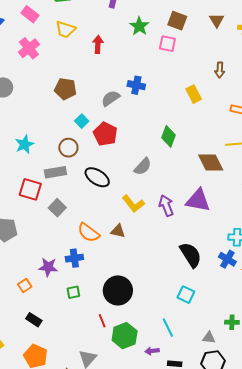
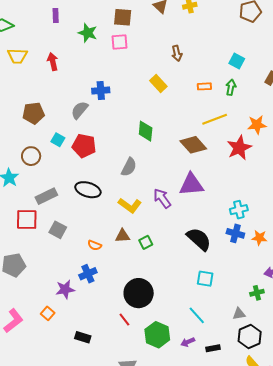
brown circle: (68, 148) -> (31, 156), moved
orange semicircle: (89, 233) -> (95, 245), size x0.6
green square: (73, 292) -> (146, 242), moved
black rectangle: (34, 320) -> (83, 337), moved
red line: (102, 321) -> (124, 320), moved

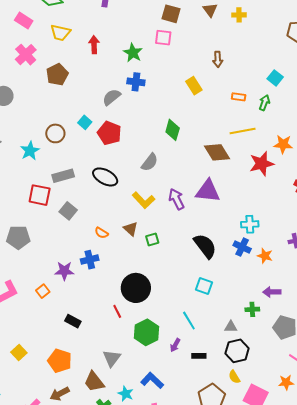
green star: (88, 33) -> (133, 53), moved
brown pentagon: (33, 113) -> (57, 75), moved, turned -30
brown triangle: (123, 236) -> (131, 229), turned 35
purple arrow: (188, 342) -> (175, 345), turned -48

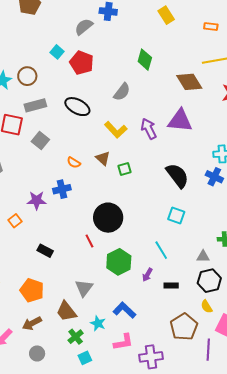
brown circle: (55, 133) -> (27, 76), moved

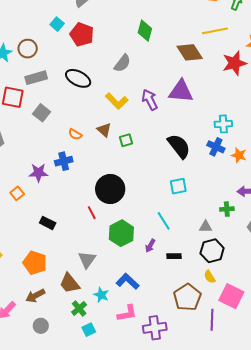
cyan square: (176, 216) -> (178, 186), turned -30

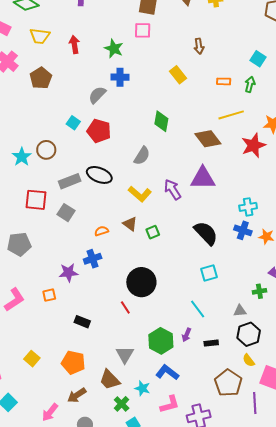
gray rectangle: (36, 78) -> (70, 181), moved
orange semicircle: (75, 134) -> (101, 231), turned 136
orange square: (17, 193) -> (49, 295), turned 32
green hexagon: (121, 233) -> (161, 341), moved

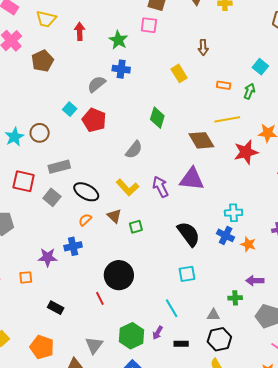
black ellipse: (99, 175) -> (86, 192), moved
orange semicircle: (101, 231) -> (85, 220), turned -32

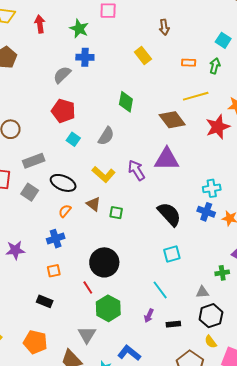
cyan square: (70, 109) -> (73, 139), moved
green square: (136, 227) -> (116, 213), turned 32
purple star: (48, 257) -> (15, 250), moved
orange square: (26, 277) -> (54, 271), moved
green hexagon: (131, 336) -> (108, 308), moved

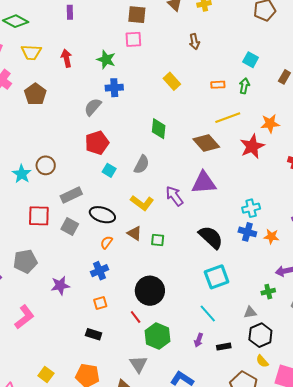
brown arrow: (164, 27) -> (194, 42), moved
red pentagon: (63, 111) -> (97, 143), turned -30
cyan square: (172, 254) -> (217, 277), size x1.4

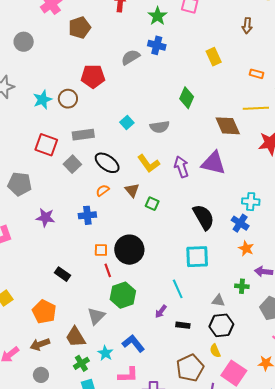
red pentagon: (97, 143) -> (93, 76), moved
gray semicircle: (142, 165) -> (160, 127), turned 36
orange star: (271, 237) -> (246, 248), moved
orange square: (100, 303) -> (101, 250), moved

